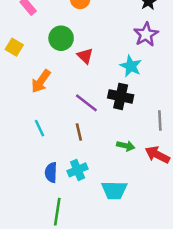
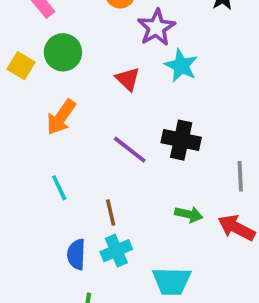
purple star: (146, 34) -> (156, 28), moved
green circle: (61, 38) -> (63, 52), moved
cyan star: (131, 66) -> (181, 66), moved
brown line: (79, 132) -> (111, 212), moved

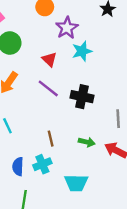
cyan star: (181, 66) -> (82, 51), turned 30
purple line: (130, 150) -> (48, 88), moved
brown line: (111, 212) -> (51, 139), moved

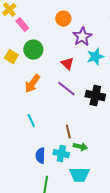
green arrow: (87, 142) -> (80, 147), moved
cyan cross: (42, 164) -> (61, 154), turned 35
cyan trapezoid: (76, 183) -> (79, 175), moved

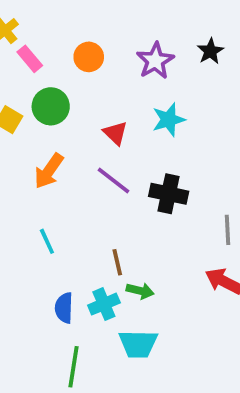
orange circle: (63, 19) -> (89, 57), moved
purple star: (82, 37) -> (155, 61), moved
cyan cross: (61, 154) -> (104, 304), turned -35

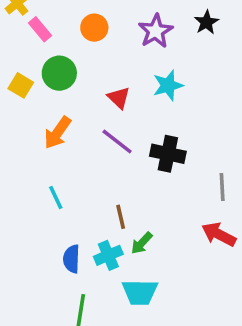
green arrow: (140, 291) -> (142, 243), turned 120

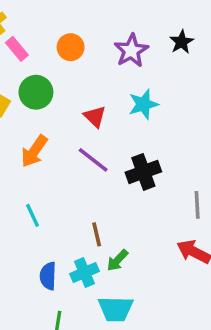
black cross: (168, 154) -> (143, 172), turned -32

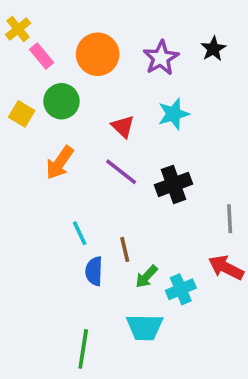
orange circle: (71, 47) -> (98, 54), size x1.5
cyan line: (32, 215) -> (80, 233), moved
cyan cross: (84, 272) -> (181, 289), moved
blue semicircle: (48, 276) -> (94, 271), moved

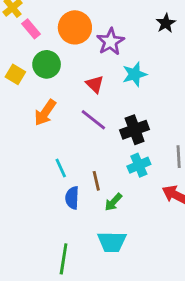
purple star: (161, 58) -> (110, 42), moved
cyan cross: (181, 289) -> (139, 165), moved

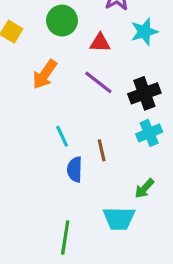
green circle: (47, 64) -> (62, 21), moved
red triangle: (95, 84) -> (100, 43), turned -42
green arrow: (113, 202) -> (144, 188), moved

